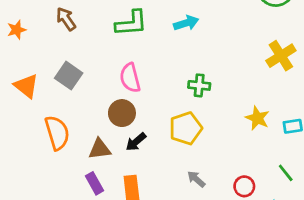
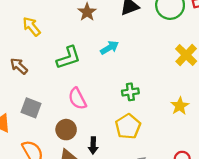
brown circle: (122, 113) -> (66, 130), moved
yellow star: (257, 118) -> (180, 106), turned 30
black arrow: (136, 142) -> (93, 145), turned -35

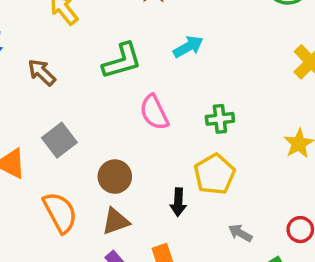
pink semicircle: (77, 99) -> (154, 112), moved
gray square: (31, 108) -> (59, 140), turned 30
black arrow: (93, 145) -> (178, 202), moved

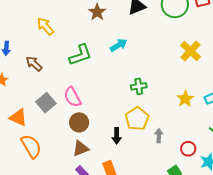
pink semicircle: (154, 112) -> (73, 97), moved
orange semicircle: (60, 212) -> (31, 146), moved
gray arrow: (240, 233) -> (159, 136), moved, turned 64

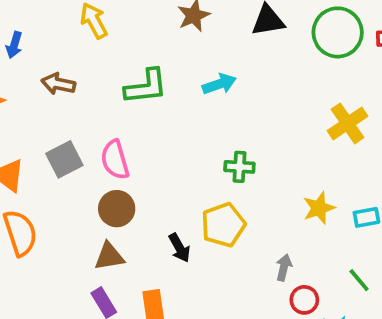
brown arrow: (34, 64) -> (58, 84), turned -42
black arrow: (117, 136) -> (179, 248), turned -42
gray arrow: (159, 136) -> (284, 268), moved

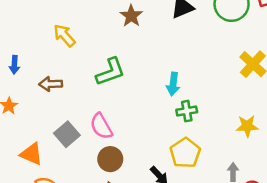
cyan arrow: (219, 84) -> (173, 84), moved, turned 130
yellow star: (319, 208) -> (247, 126), turned 30

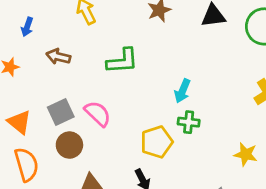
pink semicircle: (101, 126) -> (98, 114), turned 148
yellow pentagon: (185, 153) -> (157, 142), moved
brown circle: (110, 159) -> (69, 145), moved

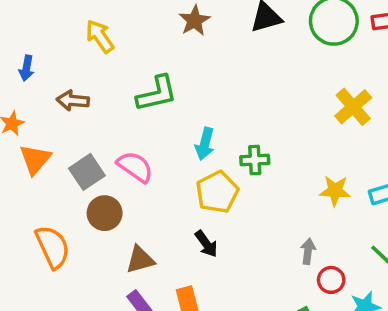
cyan arrow: (182, 91) -> (205, 144), moved
orange triangle: (19, 122) -> (35, 159), moved, turned 40

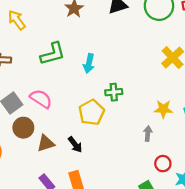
cyan arrow: (205, 144) -> (89, 63), moved
black arrow: (206, 244) -> (75, 145), moved
gray arrow: (308, 251) -> (148, 134), moved
brown triangle: (140, 260) -> (46, 143), moved

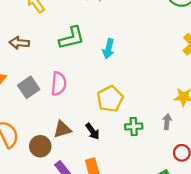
green cross: (114, 92) -> (134, 126), moved
pink semicircle: (41, 99) -> (59, 84), turned 60
brown circle: (23, 128) -> (40, 146), moved

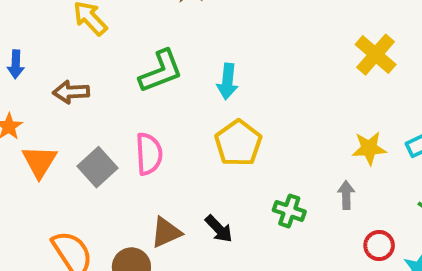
yellow pentagon: (110, 99) -> (238, 143), moved
green cross: (134, 126) -> (289, 211), turned 30

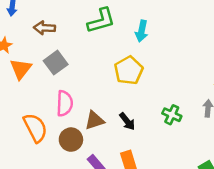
yellow pentagon: (238, 143) -> (129, 70), moved
pink semicircle: (149, 154) -> (65, 103), moved
gray square: (98, 167) -> (56, 63), moved

